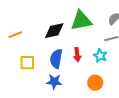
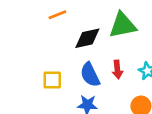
orange line: (15, 35) -> (57, 15), moved
blue semicircle: (56, 59) -> (90, 75), turned -36

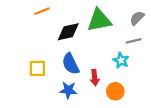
red arrow: (117, 70) -> (95, 78), moved

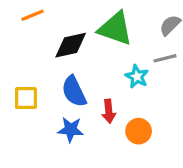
green triangle: (99, 20) -> (115, 29), turned 30
cyan star: (121, 60) -> (137, 77), moved

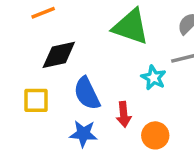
black diamond: (71, 45) -> (59, 55), moved

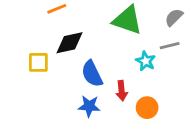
yellow square: (36, 100) -> (38, 62), moved

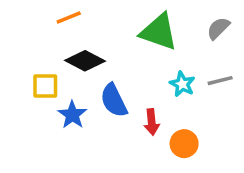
black diamond: (69, 43) -> (85, 61), turned 40
gray line: (170, 46) -> (220, 81), moved
blue star: (89, 106) -> (72, 115), moved, turned 30

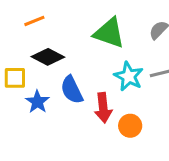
cyan star: (182, 84) -> (129, 76), size x1.4
red arrow: (152, 122) -> (103, 108), size x1.4

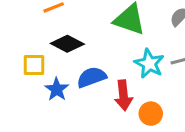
blue semicircle: (72, 90) -> (92, 77), turned 96

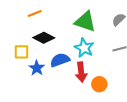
cyan star: (149, 64) -> (84, 48), moved

